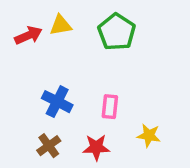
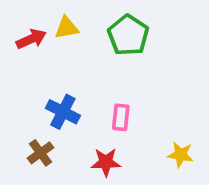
yellow star: (149, 135) -> (181, 155), moved
brown cross: (49, 146) -> (41, 153), moved

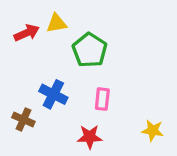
green pentagon: (128, 35) -> (90, 50), moved
brown cross: (41, 153) -> (23, 119), moved, turned -30

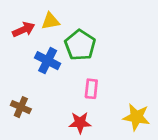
blue cross: (53, 94) -> (48, 61), moved
yellow star: (153, 131) -> (136, 117), size x1.4

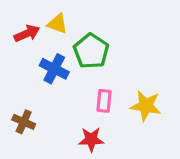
yellow triangle: (50, 21) -> (57, 24), turned 30
yellow star: (136, 117) -> (146, 106), moved

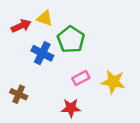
pink rectangle: (104, 101) -> (81, 78), turned 56

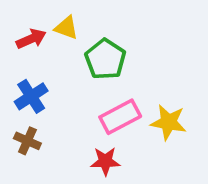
blue cross: (42, 53) -> (31, 96), moved, turned 30
pink rectangle: (81, 78) -> (120, 117), size x1.5

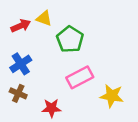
yellow star: (168, 122) -> (112, 96), moved
red star: (105, 161) -> (51, 108), moved

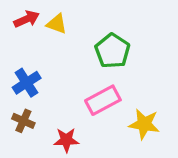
red arrow: (21, 26) -> (27, 19), moved
green pentagon: (70, 39) -> (112, 51), moved

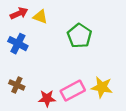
blue cross: (27, 83) -> (18, 44), moved, turned -30
pink rectangle: (103, 100) -> (73, 91), moved

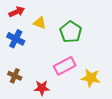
yellow triangle: (40, 17) -> (40, 23), moved
pink rectangle: (73, 91) -> (65, 66), moved

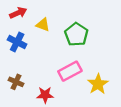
yellow star: (91, 78) -> (98, 84), turned 30

